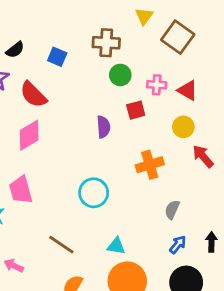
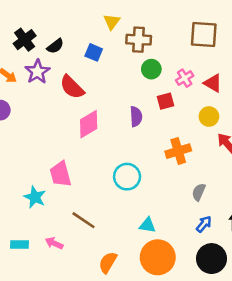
yellow triangle: (144, 16) -> (112, 22), moved
brown square: (178, 37) -> (204, 35), turned -32
pink cross: (157, 85) -> (185, 78), turned -36
pink diamond: (29, 135) -> (89, 124), moved
brown line: (61, 245) -> (83, 220), moved

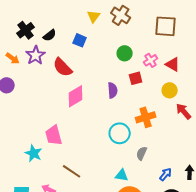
brown cross: (139, 40) -> (121, 15), moved, turned 30
cyan circle: (127, 177) -> (120, 133), moved
gray semicircle: (199, 192) -> (142, 153), moved

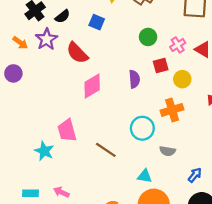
yellow circle: (170, 90) -> (182, 79), moved
gray semicircle: (142, 153) -> (167, 151), turned -104
brown line: (72, 171) -> (106, 150), moved

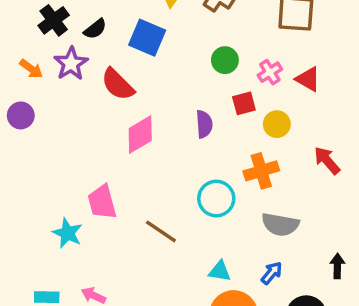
blue square: (97, 22) -> (147, 38), size x1.5
gray semicircle: (167, 151) -> (280, 224), moved, size x1.5
blue arrow: (195, 175) -> (272, 273), moved

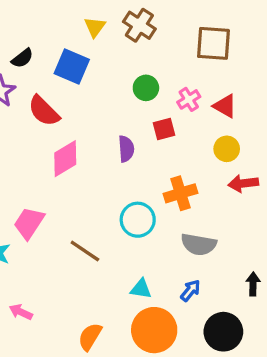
yellow circle: (277, 124) -> (227, 149), moved
red arrow: (327, 160) -> (243, 183), turned -56
pink trapezoid: (102, 202) -> (29, 223), turned 48

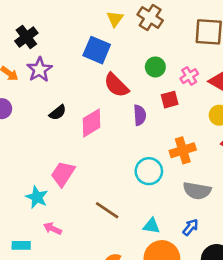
black semicircle: (22, 58) -> (58, 113), moved
red semicircle: (44, 111) -> (116, 85), moved
brown line: (85, 251) -> (107, 210), moved
pink arrow: (21, 312) -> (52, 228), moved

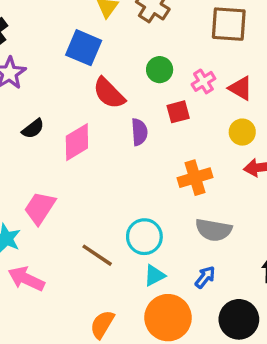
cyan circle: (149, 171) -> (144, 237), moved
cyan triangle: (151, 226) -> (155, 275), turned -36
pink arrow: (52, 228) -> (26, 279), size x1.5

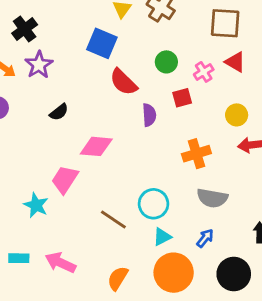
red triangle: (241, 88) -> (235, 62), moved
pink diamond: (77, 142) -> (96, 146), moved, turned 36
pink arrow: (26, 279) -> (60, 263), moved

